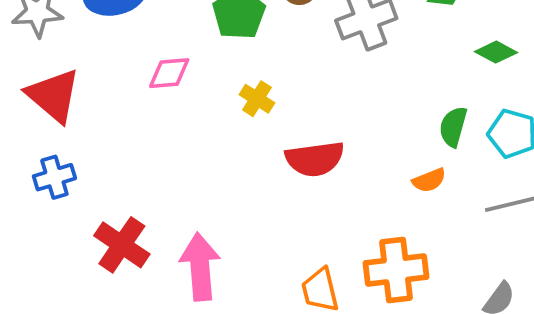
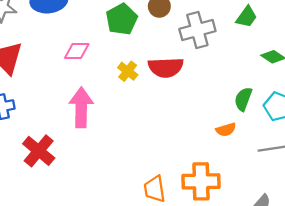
red semicircle: (315, 159) -> (166, 67), moved
pink arrow: (200, 267) -> (81, 107), moved

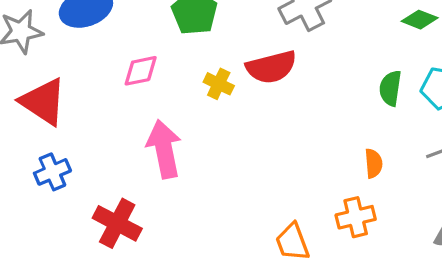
orange semicircle: (226, 130) -> (374, 163), moved, turned -66
orange cross: (201, 181) -> (356, 217), size x0.7

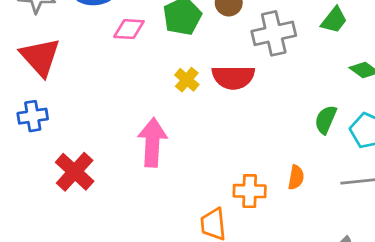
pink diamond: (141, 71) -> (129, 29), moved
pink arrow: (164, 149) -> (152, 142), moved
orange cross: (356, 217) -> (250, 191), moved

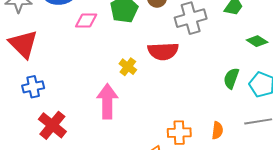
yellow cross: (187, 80) -> (128, 67), moved
blue cross: (33, 116) -> (33, 87), moved
orange semicircle: (296, 177) -> (217, 130), moved

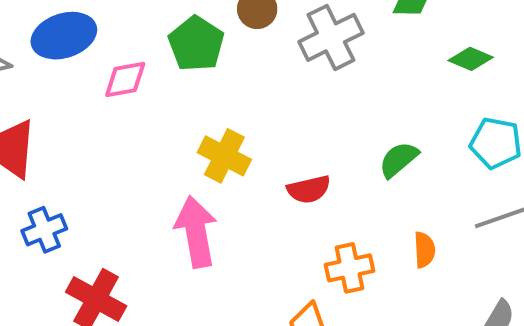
red semicircle: (163, 51) -> (309, 189), moved, size x0.7
yellow cross: (128, 67) -> (224, 156), size x1.4
green semicircle: (231, 78) -> (399, 160), moved, turned 40

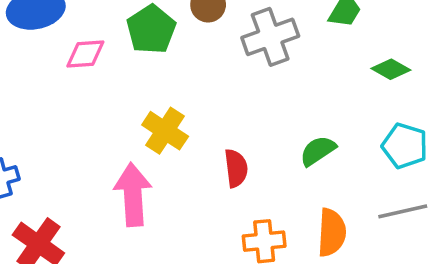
red semicircle: (309, 189) -> (236, 168), turned -90
orange semicircle: (424, 250) -> (332, 233), size x1.5

